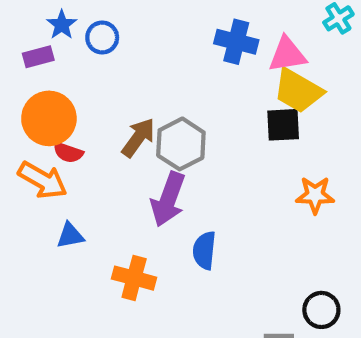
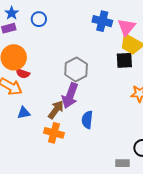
blue star: (62, 25) -> (12, 13), moved
pink triangle: (287, 55) -> (126, 27), turned -42
brown arrow: (138, 138) -> (56, 110), moved

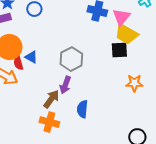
red semicircle: (23, 73) -> (18, 63), turned 56
purple arrow: (70, 96) -> (65, 85), size x0.7
blue triangle: (24, 113) -> (31, 57), moved, turned 40

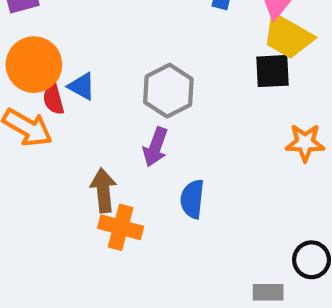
brown arrow: (51, 99) -> (103, 190), moved, turned -42

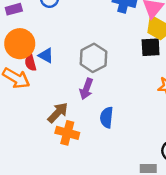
brown arrow: (103, 190) -> (58, 113), turned 50

